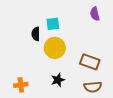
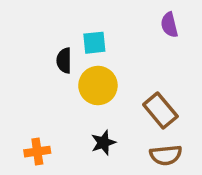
brown rectangle: (90, 62) -> (160, 110), turned 30

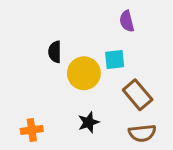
purple semicircle: (169, 25) -> (127, 21), moved
cyan square: (94, 43) -> (115, 59), moved

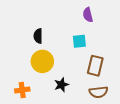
yellow circle: (84, 73) -> (42, 61), moved
brown rectangle: (138, 95) -> (95, 66), turned 54

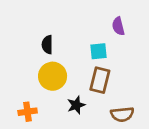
purple semicircle: (88, 15) -> (118, 26), moved
brown rectangle: (95, 66) -> (100, 80), moved

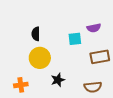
purple semicircle: (118, 26) -> (94, 28), moved, turned -88
brown rectangle: (100, 80) -> (100, 57), moved, turned 66

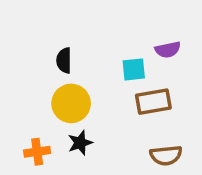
brown rectangle: (100, 57) -> (153, 102), moved
black star: (58, 80) -> (80, 143), moved

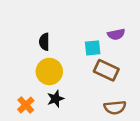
brown rectangle: (153, 102) -> (106, 70), turned 35
orange cross: (37, 152) -> (26, 105), turned -35

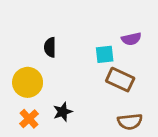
yellow circle: (49, 71) -> (28, 82), moved

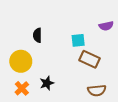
purple semicircle: (131, 39) -> (106, 26), moved

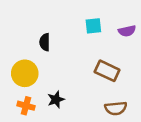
cyan square: (78, 40) -> (93, 26), moved
orange cross: (22, 88) -> (26, 106), turned -32

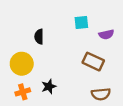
purple semicircle: (127, 31) -> (106, 34), moved
orange cross: (26, 106) -> (23, 92), turned -32

